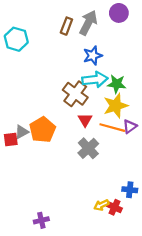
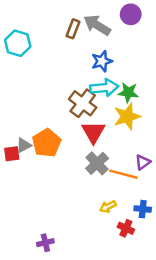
gray arrow: (88, 23) -> (97, 25), turned -85
red triangle: (85, 120) -> (93, 132), size x1.5
purple triangle: (130, 126) -> (143, 162), moved
orange line: (112, 128) -> (123, 174), moved
yellow arrow: (101, 205) -> (108, 207), moved

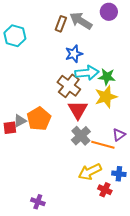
blue star: (102, 61) -> (74, 54), moved
yellow arrow: (108, 207) -> (90, 172), size x1.6
purple cross: (45, 243) -> (38, 202), turned 32

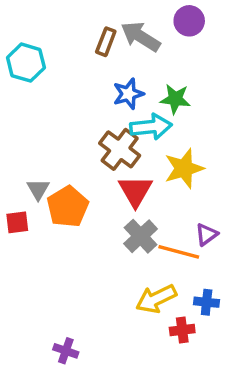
green star: (107, 77) -> (175, 99), moved
gray triangle: (20, 121) -> (38, 189), moved, turned -32
red cross: (105, 190) -> (182, 330), turned -32

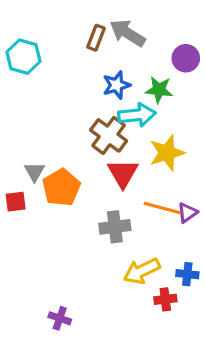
purple circle: (189, 21) -> (186, 58), moved
gray cross: (141, 236) -> (115, 227), moved, turned 36
orange line: (179, 252) -> (162, 208), moved

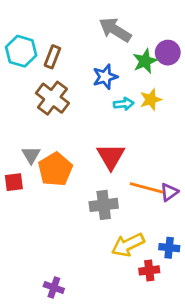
brown rectangle: (96, 38) -> (52, 57), moved
green star: (159, 90) -> (145, 61), moved, turned -30
cyan arrow: (137, 115) -> (124, 104), size x0.6
brown cross: (109, 135) -> (52, 98), moved
yellow star: (167, 153) -> (151, 100), moved, size x0.7

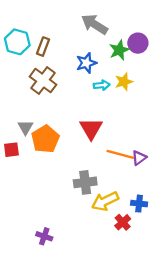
gray cross: (104, 205) -> (85, 182), moved
red cross: (149, 270) -> (123, 222), turned -35

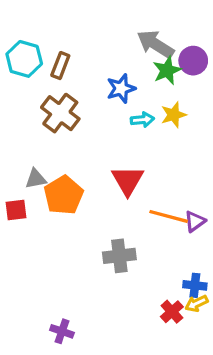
gray arrow: (95, 24) -> (155, 44), moved
gray triangle: (25, 127) -> (36, 179), turned 49
yellow arrow: (105, 201) -> (197, 303), moved, size x0.6

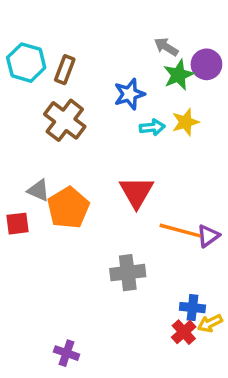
gray arrow: (155, 44) -> (166, 47), size x0.6
gray triangle: (36, 179) -> (38, 190), turned 35
blue cross: (195, 285) -> (192, 308), moved

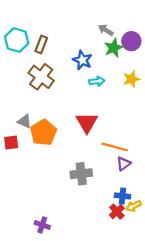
blue star: (129, 94) -> (82, 60), turned -30
yellow star: (185, 122) -> (131, 79), moved
purple triangle: (208, 236) -> (124, 164), moved

